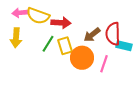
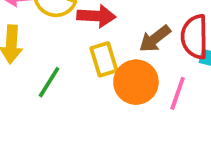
green line: (48, 44) -> (49, 82), moved

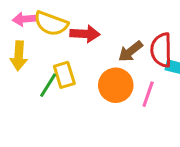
yellow rectangle: (104, 59) -> (64, 75), moved

